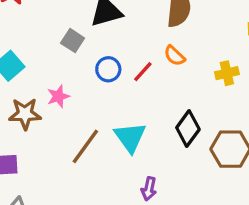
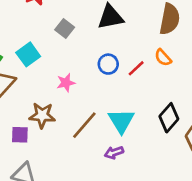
gray square: (73, 41) -> (65, 29), moved
brown star: (25, 114) -> (42, 115), moved
purple arrow: (149, 189) -> (114, 153), moved, turned 54

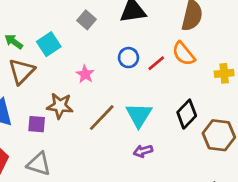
orange semicircle: (163, 58) -> (184, 54), size x1.4
pink star: (66, 83) -> (85, 74), turned -30
purple arrow: (114, 153) -> (143, 151), moved

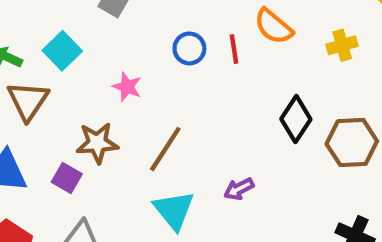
red line: (156, 63) -> (234, 49), turned -48
cyan triangle: (139, 115) -> (174, 210), moved
purple square: (37, 124) -> (67, 178), turned 36

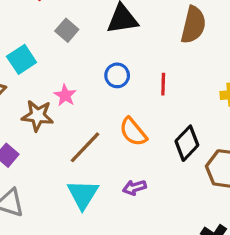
orange semicircle: (274, 26) -> (133, 132), moved
red line: (234, 49) -> (163, 84), moved
brown star: (97, 143) -> (38, 116), moved

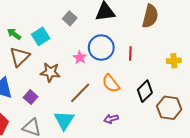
blue circle: (117, 75) -> (101, 48), size x1.6
pink star: (65, 95) -> (80, 57), moved
cyan triangle: (83, 194) -> (64, 120), moved

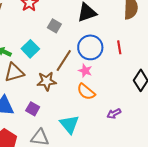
brown triangle: (20, 57) -> (14, 73), turned 40
pink star: (80, 57) -> (85, 71), moved
orange semicircle: (111, 83) -> (86, 92), moved
brown line: (80, 93) -> (64, 61), moved

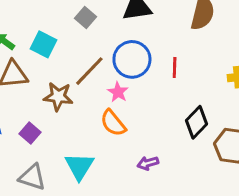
cyan square: (30, 49) -> (44, 44), turned -30

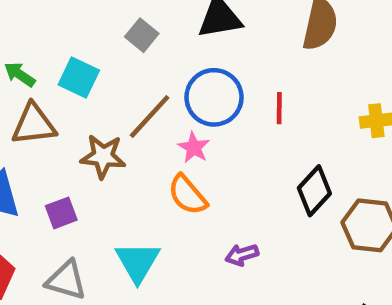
purple square: (30, 133) -> (61, 213), turned 30

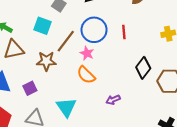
cyan square: (79, 77) -> (43, 26), moved

